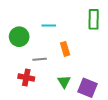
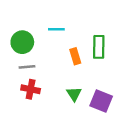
green rectangle: (94, 19) -> (99, 47), moved
gray line: (40, 59) -> (27, 67), moved

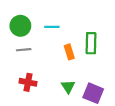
green circle: (22, 42) -> (20, 26), moved
gray line: (27, 67) -> (24, 50), moved

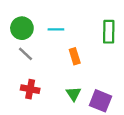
green rectangle: (91, 43) -> (109, 32), moved
gray line: (24, 50) -> (25, 54), turned 48

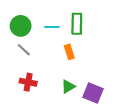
green rectangle: (109, 32) -> (77, 24), moved
green triangle: (74, 94) -> (68, 86), turned 32

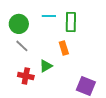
cyan line: (52, 27) -> (49, 16), moved
green triangle: (68, 86) -> (46, 66), moved

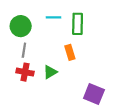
gray line: (22, 46) -> (24, 50), turned 56
red cross: (26, 76) -> (25, 72), moved

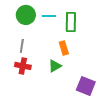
green circle: (21, 26) -> (26, 15), moved
green triangle: (50, 72) -> (55, 66), moved

